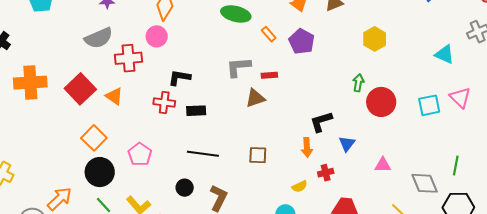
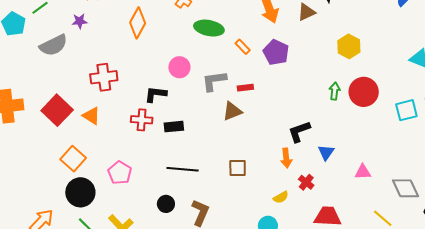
pink circle: (157, 36) -> (179, 67), moved
gray semicircle: (99, 38) -> (54, 45), moved
red circle: (381, 102) -> (364, 92), moved
red cross: (326, 173) -> (306, 182), turned -35

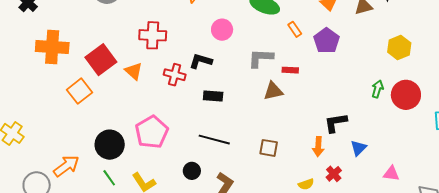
pink circle: (179, 67) -> (222, 30), moved
red cross: (142, 120) -> (175, 75), moved
orange square: (73, 159) -> (80, 91), moved
pink pentagon: (120, 173) -> (152, 132), size x1.4

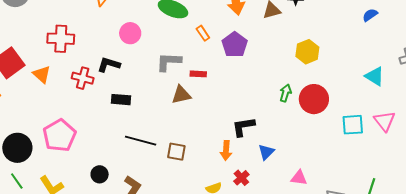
black line: (214, 140) -> (141, 141), moved

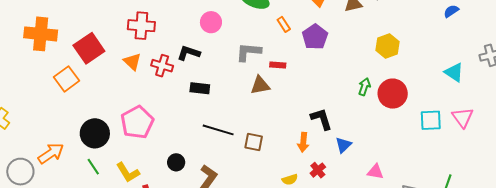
orange triangle: (42, 74) -> (132, 62), moved
black L-shape: (243, 127) -> (321, 119), turned 80

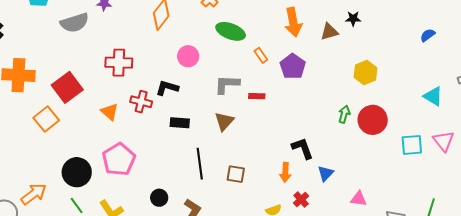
orange triangle: (132, 62) -> (110, 112), moved
brown triangle: (260, 85) -> (224, 121), moved, turned -35
black line: (218, 130) -> (200, 164), turned 68

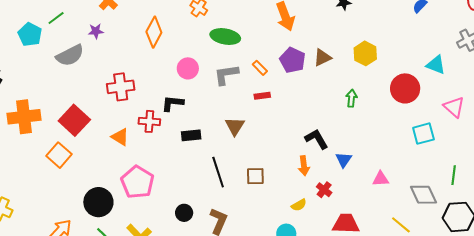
brown triangle: (329, 32) -> (322, 58), moved
orange rectangle: (261, 55) -> (260, 68), moved
gray L-shape: (227, 84) -> (226, 75), moved
red circle: (373, 120) -> (405, 88), moved
cyan square: (412, 145) -> (423, 134), moved

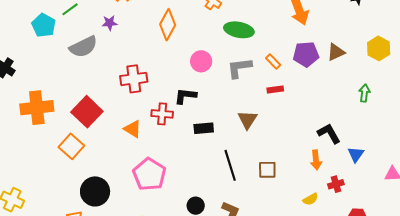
purple pentagon: (293, 60) -> (306, 54), turned -30
red cross: (324, 190) -> (336, 184), turned 35
black circle: (98, 202) -> (95, 191), moved

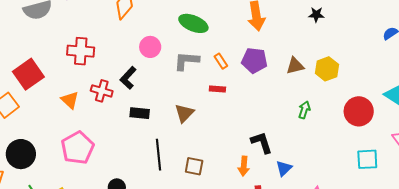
brown triangle: (336, 52) -> (295, 66), moved
black L-shape: (185, 96) -> (128, 78), turned -65

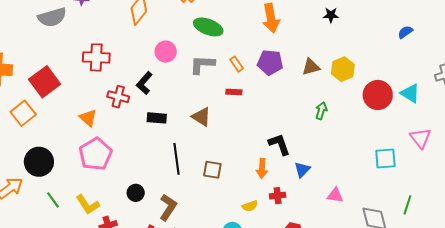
orange triangle: (70, 100) -> (88, 118), moved
red circle: (359, 111) -> (378, 95), moved
brown triangle: (184, 113) -> (201, 117), turned -40

